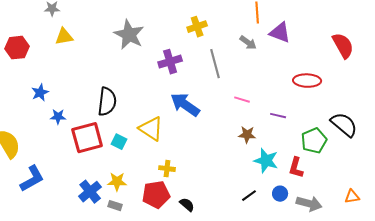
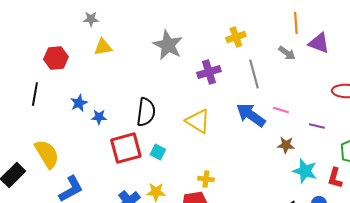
blue arrow: (185, 105) -> (251, 115), moved
blue star: (58, 117) -> (99, 117), moved
yellow triangle: (151, 129) -> (198, 121), moved

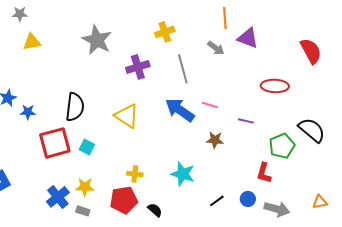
cyan star: (305, 171) -> (183, 174), moved

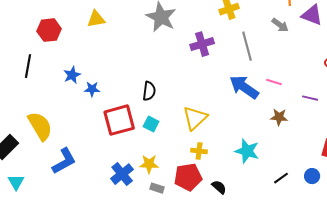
black semicircle: (75, 107) -> (149, 91), moved, size x0.7
yellow triangle: (127, 116) -> (195, 118), moved, turned 44
gray rectangle: (83, 211) -> (157, 188), moved

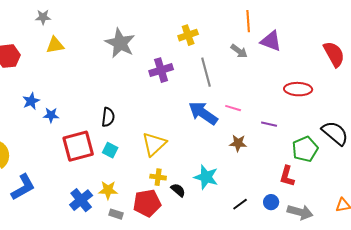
black semicircle: (219, 187) -> (178, 190), moved

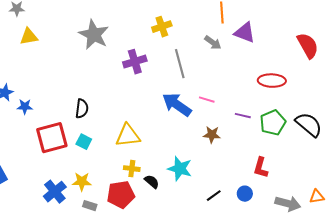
yellow triangle: (154, 144) -> (128, 136), turned 36
green pentagon: (305, 149) -> (273, 123), moved
gray arrow: (300, 212) -> (288, 204), moved

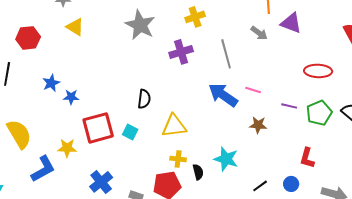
yellow cross: (162, 27) -> (195, 17), moved
yellow triangle: (29, 37) -> (75, 27), turned 42
black semicircle: (82, 109) -> (144, 99), moved
yellow star: (82, 182) -> (67, 148), moved
black semicircle: (152, 182) -> (198, 172), turned 35

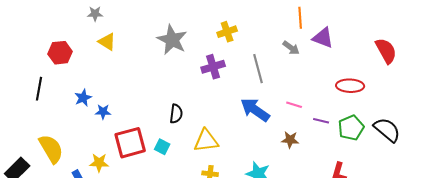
pink line: (253, 90) -> (294, 105), moved

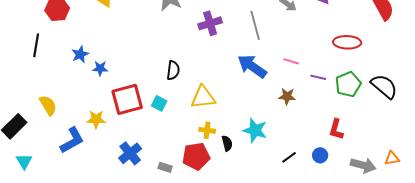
yellow semicircle: (51, 149) -> (48, 105), size x0.7

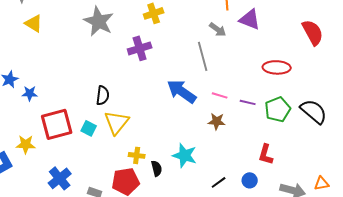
gray line: (255, 25) -> (203, 56), moved
pink line: (291, 61) -> (220, 95), moved
yellow triangle: (203, 97) -> (117, 122), moved, turned -44

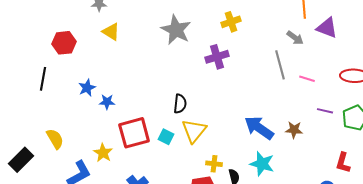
blue arrow: (182, 91) -> (259, 128), moved
pink line: (220, 95) -> (307, 79), moved
yellow star: (26, 144) -> (103, 153), turned 30

